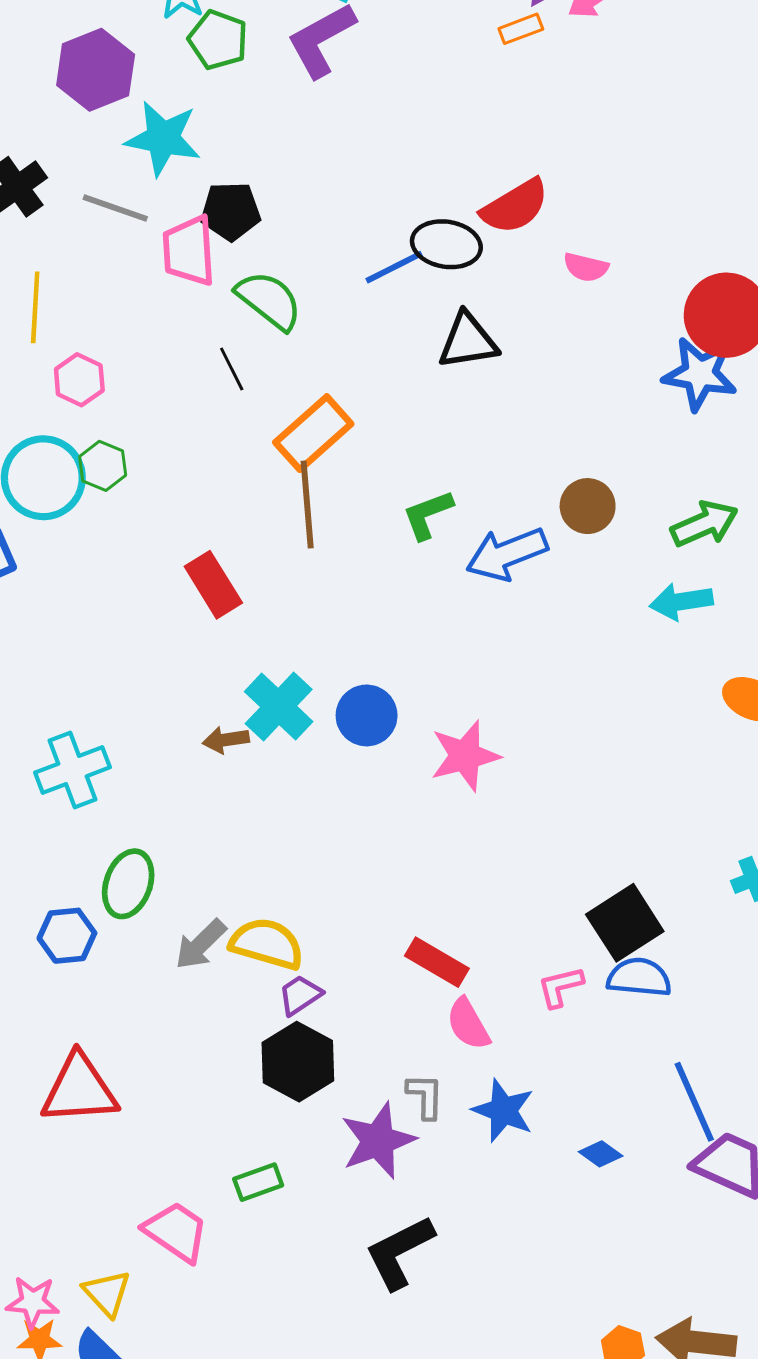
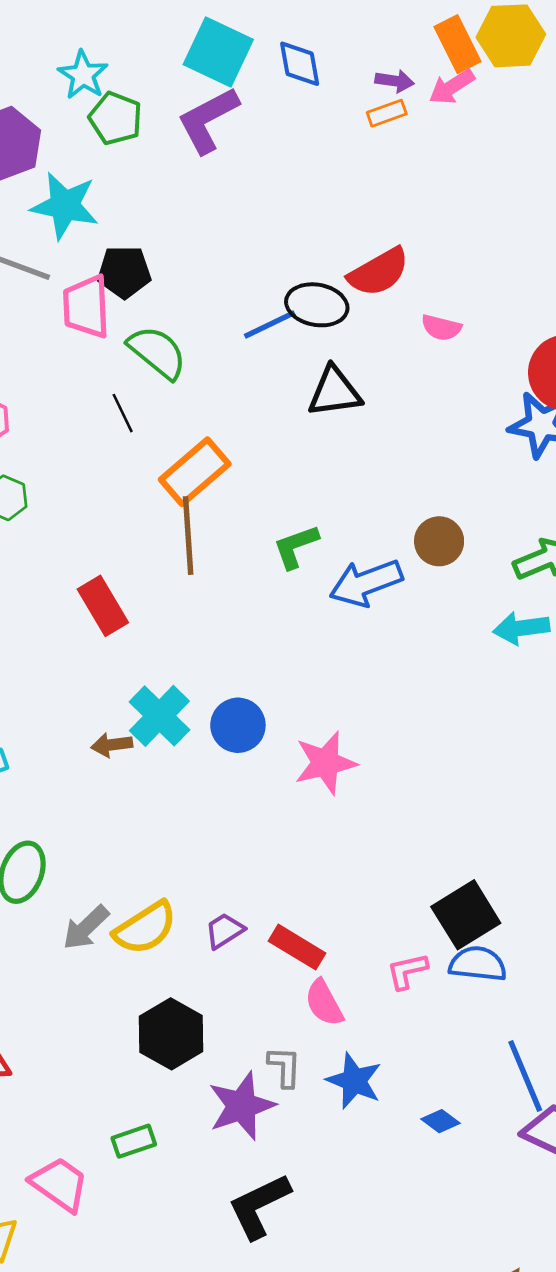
yellow semicircle: (267, 944) -> (145, 928), turned 130
purple trapezoid: (300, 995) -> (225, 931), moved

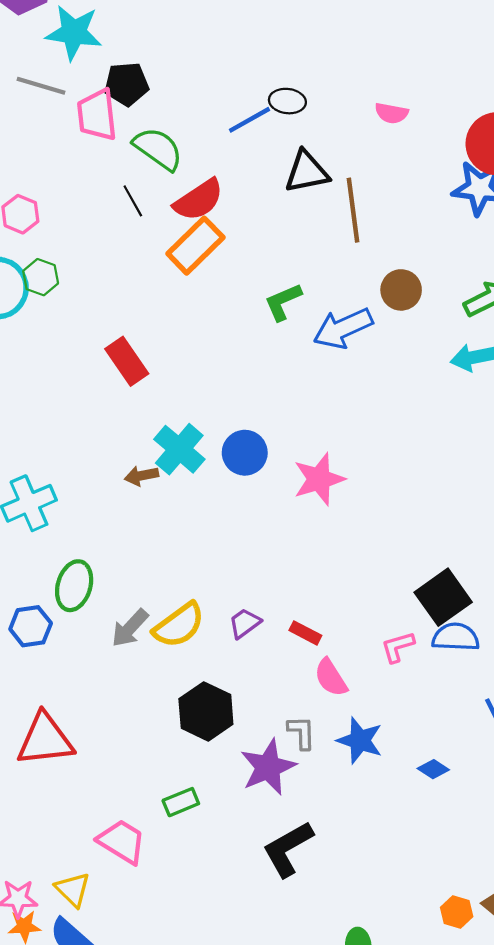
red semicircle: (379, 272) -> (199, 200), moved
black ellipse: (317, 305) -> (287, 101), size x0.7
brown line: (188, 536) -> (353, 210), moved
red rectangle: (297, 947) -> (305, 633), size x0.7

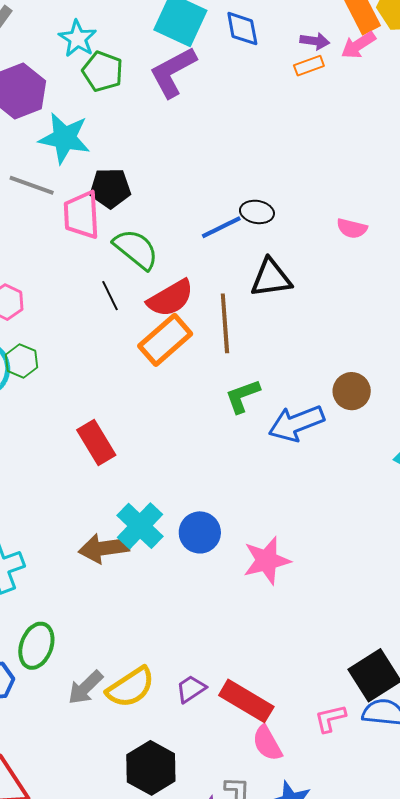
brown line: (353, 210) -> (225, 323), moved
brown arrow: (141, 476) -> (104, 548), size x1.6
red rectangle: (305, 633) -> (246, 701), size x1.8

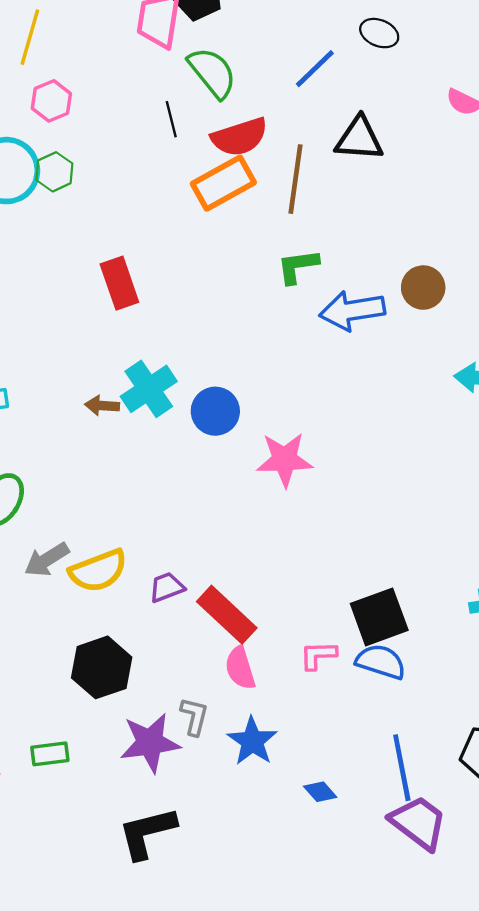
black ellipse: (257, 212) -> (379, 33), moved
blue line: (221, 227) -> (315, 69), turned -30
brown arrow: (104, 548) -> (102, 406), size x0.6

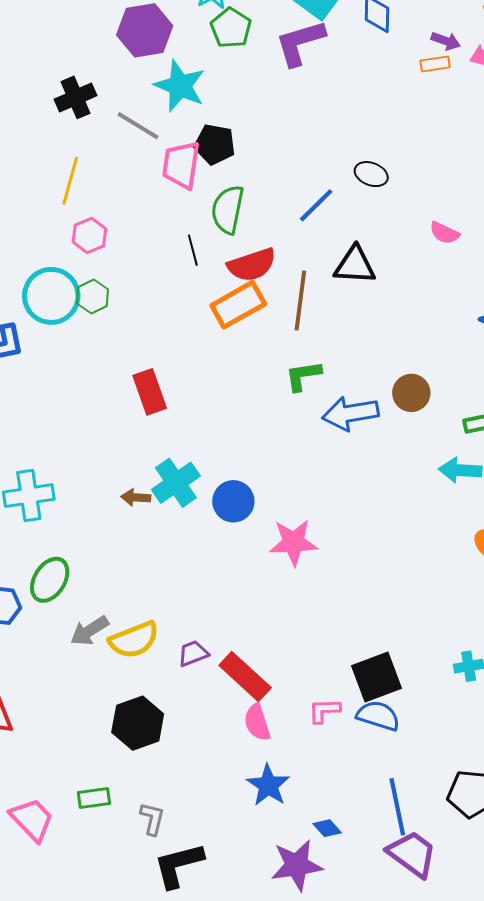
green semicircle: (212, 72) -> (228, 210), turned -129
gray L-shape: (194, 716) -> (152, 819), moved
purple star: (150, 743) -> (297, 865), moved

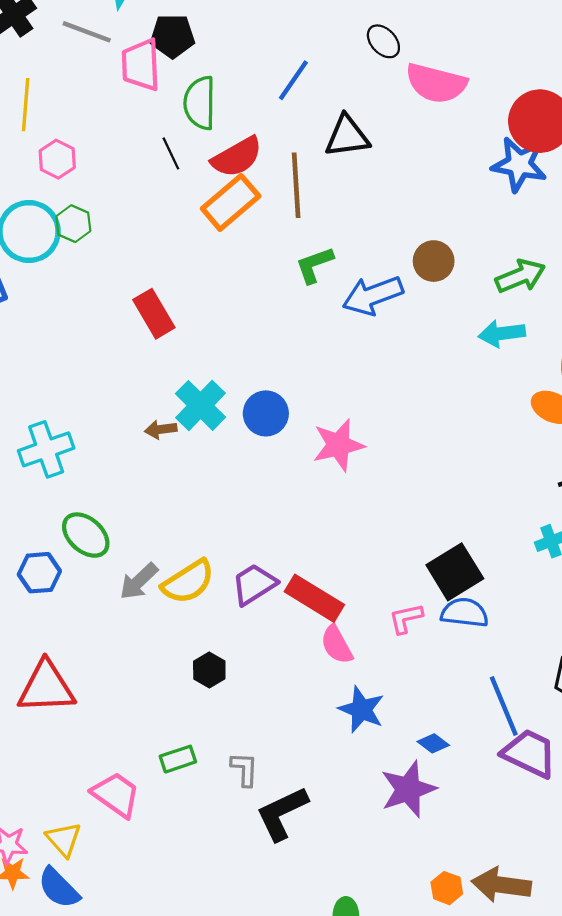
black ellipse: (371, 174) -> (383, 41), moved, turned 36
pink semicircle: (444, 233) -> (436, 83), size x1.8
green ellipse: (50, 580) -> (86, 535), turned -69
purple trapezoid: (193, 653) -> (254, 584), size x1.4
black hexagon: (138, 723) -> (209, 670), size x0.6

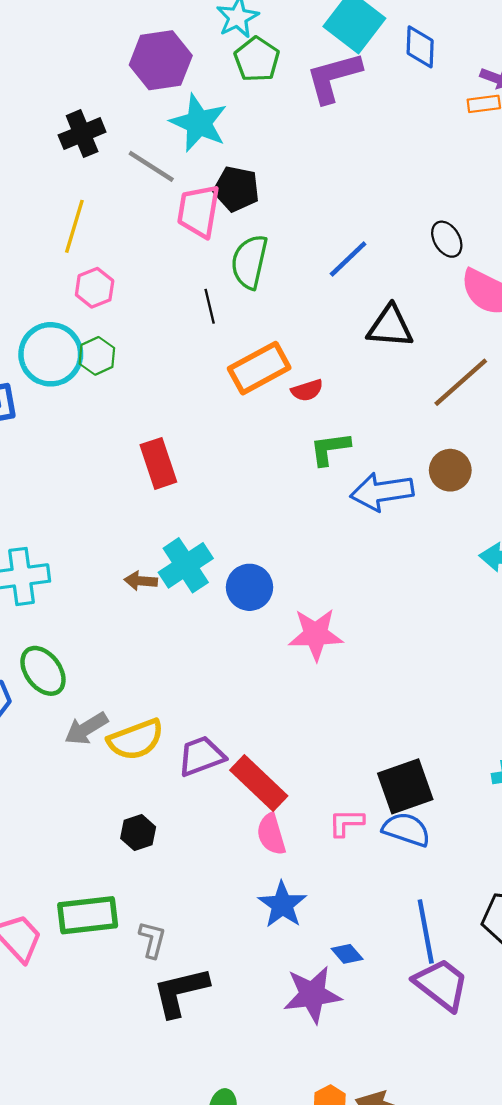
red semicircle: (237, 157) -> (307, 390), moved, size x0.6
brown line: (296, 185) -> (461, 382), moved, turned 40
green rectangle: (178, 759) -> (88, 915), size x1.6

